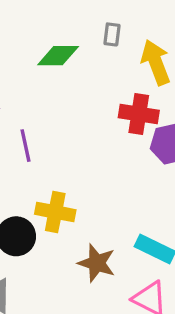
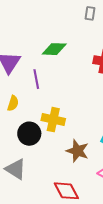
green diamond: (58, 56) -> (54, 49), moved

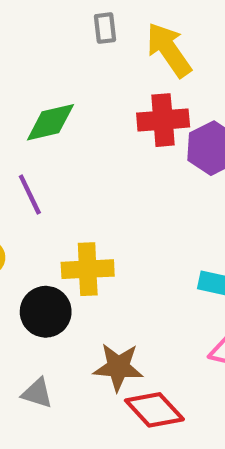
brown star: (77, 151) -> (118, 367), moved
gray triangle: (16, 169) -> (37, 393), size x0.7

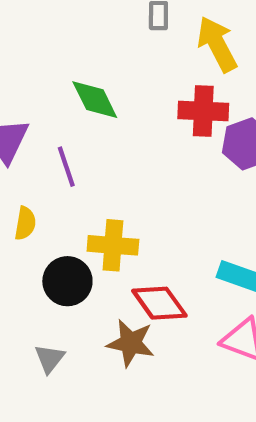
green diamond: (50, 122) -> (95, 100), turned 70
gray triangle: (37, 393) -> (50, 358), turned 44
red diamond: (154, 410) -> (159, 303), moved

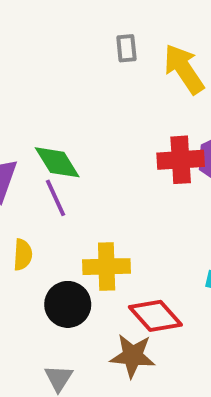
green diamond: (95, 100) -> (57, 162), moved
red cross: (203, 111) -> (181, 160), moved

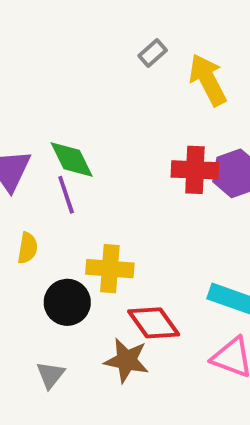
gray rectangle: (126, 48) -> (153, 53), turned 48

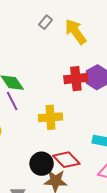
yellow cross: (110, 269) -> (50, 117), moved
black circle: (67, 302) -> (42, 164), moved

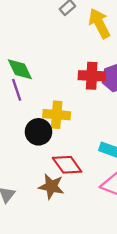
black circle: (42, 164) -> (38, 132), moved

